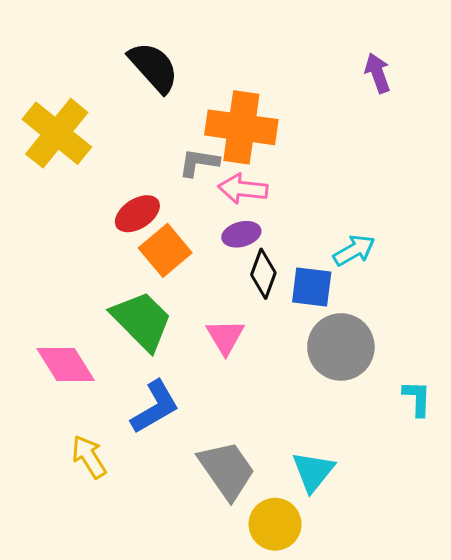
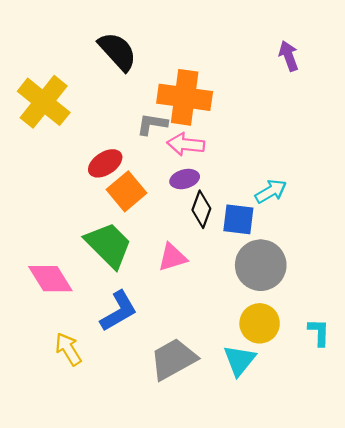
pink triangle: (225, 337) -> (172, 257), turned 44
cyan L-shape: (417, 398) -> (319, 332), moved
gray trapezoid: (227, 470) -> (173, 359), turned -84
yellow circle: (275, 524) -> (260, 323), moved

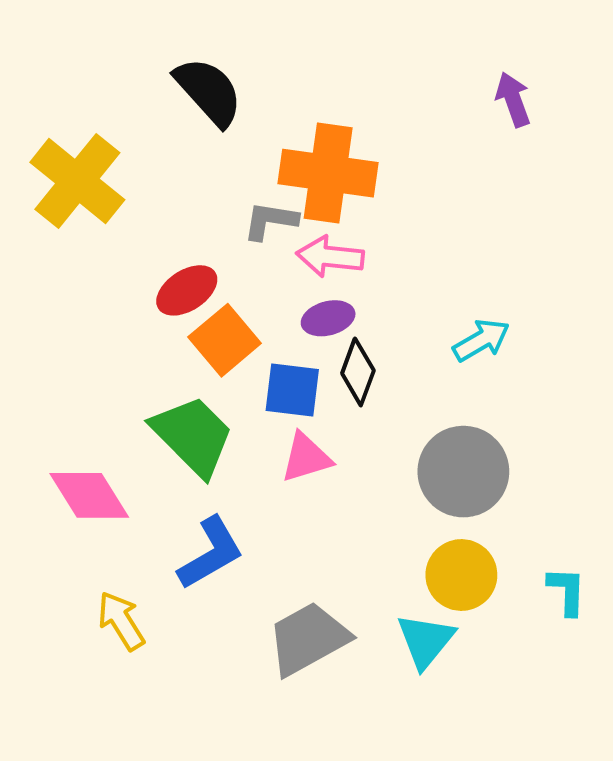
blue square: (238, 219) -> (292, 390), moved

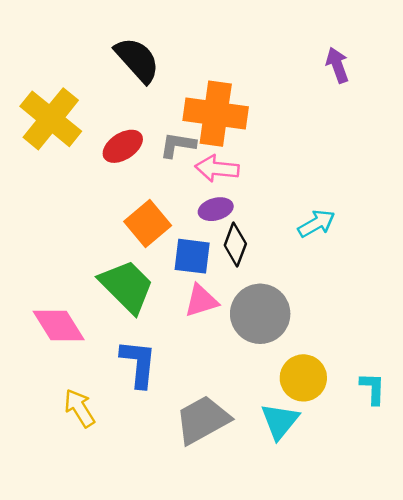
red ellipse: (187, 290) -> (123, 146), moved
gray circle: (463, 472) -> (260, 314), moved
blue L-shape: (211, 553) -> (138, 364), turned -54

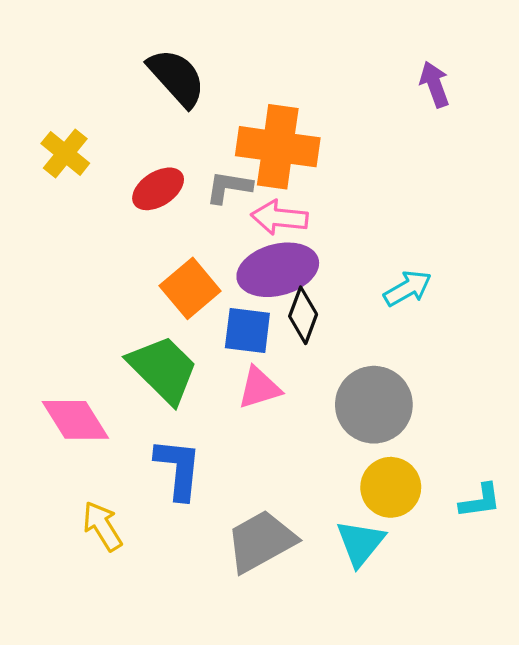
yellow cross: (51, 119) -> (65, 153), size x0.6
purple ellipse: (216, 209) -> (278, 270), size x1.8
gray circle: (260, 314) -> (374, 405), moved
cyan L-shape: (373, 388) -> (480, 501), turned 80

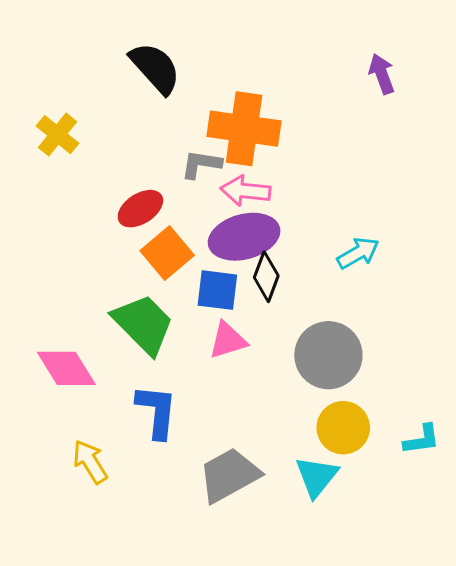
red ellipse: (158, 189) -> (140, 209), moved

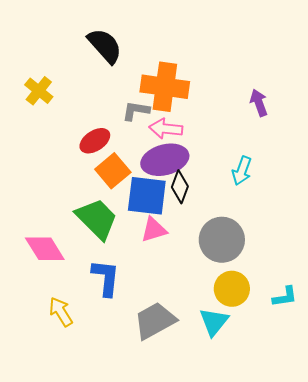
purple arrow: (382, 74) -> (259, 103), moved
cyan arrow: (358, 253) -> (242, 171), turned 140
blue square: (217, 290) -> (147, 196), size x1.4

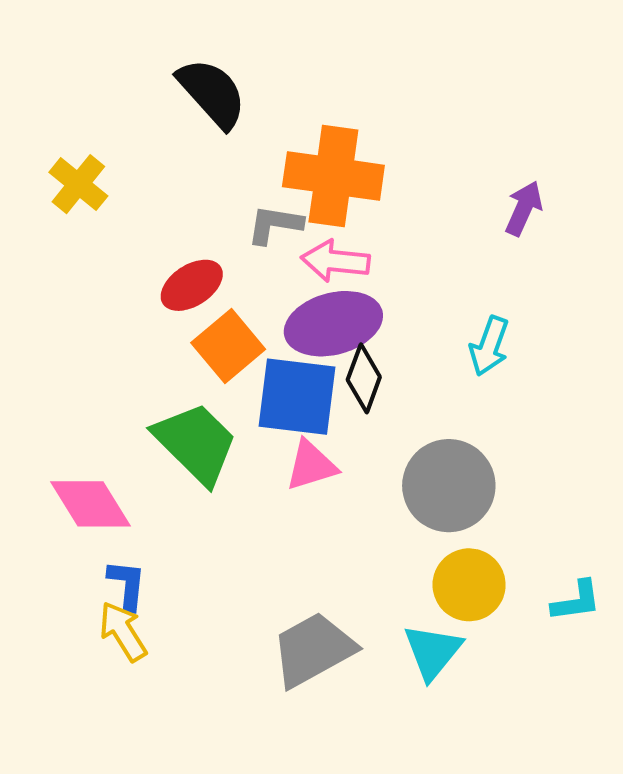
purple arrow: (259, 103) -> (524, 208), turned 44
blue L-shape: (106, 278) -> (127, 585), moved, size x0.7

